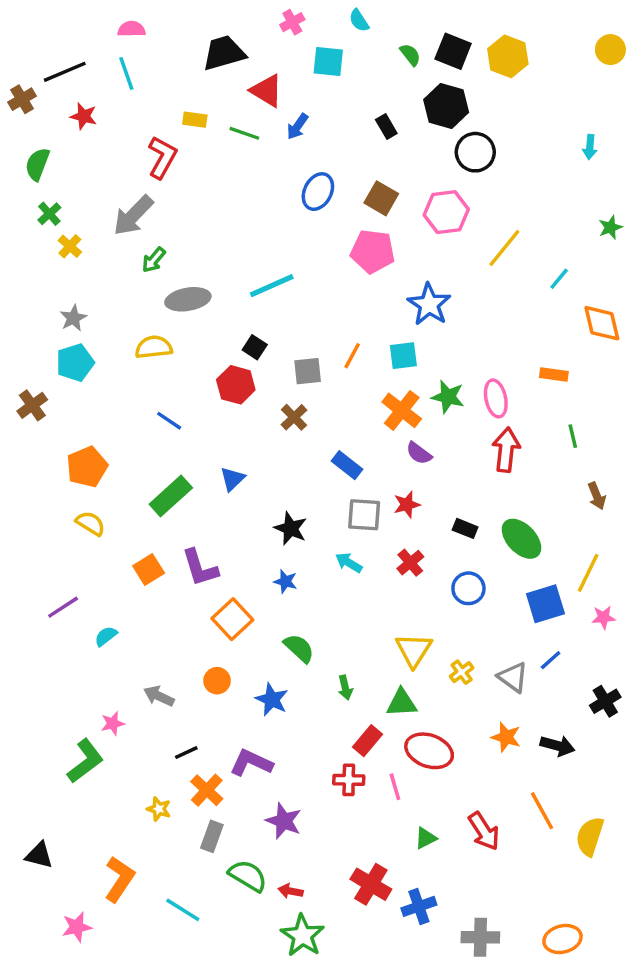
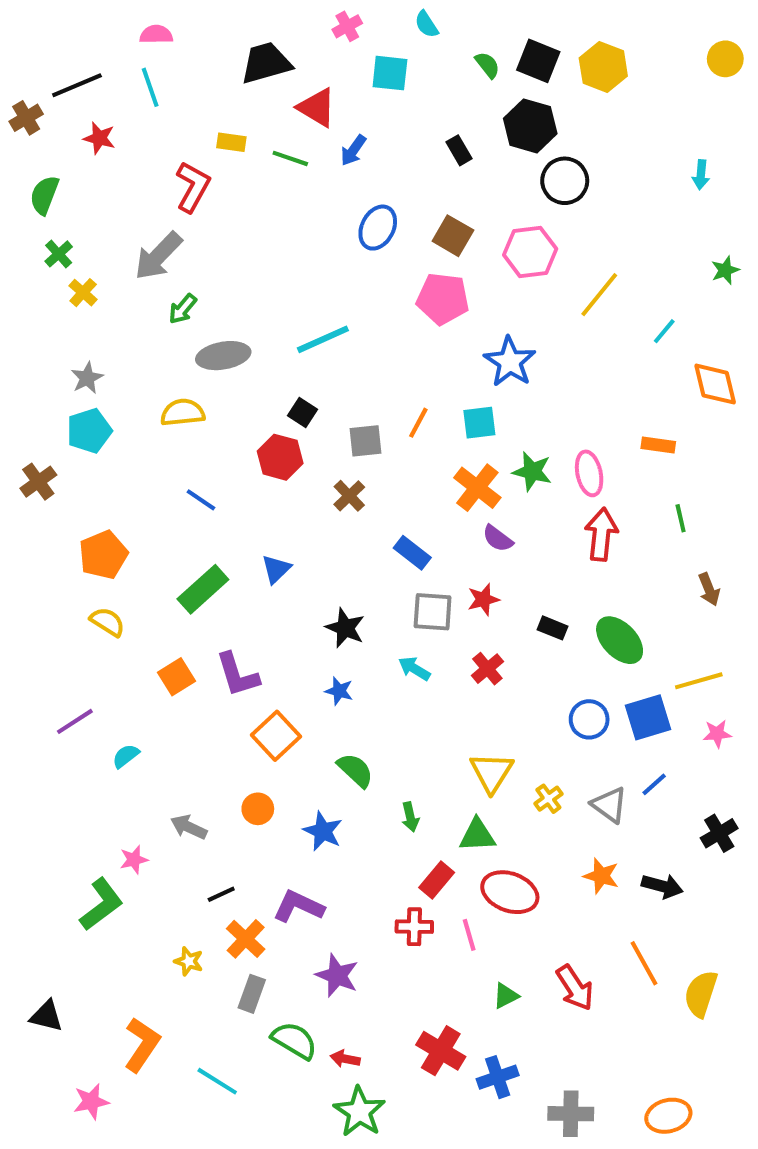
yellow line: (588, 573) -> (699, 681), turned 48
blue circle: (468, 588) -> (589, 719), moved

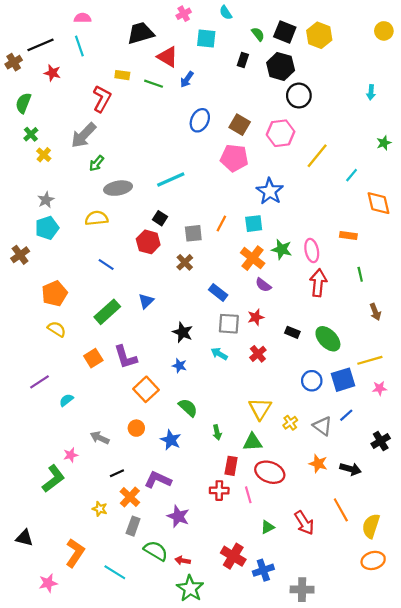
black rectangle: (459, 150) -> (243, 60), moved, turned 48
red rectangle: (437, 880) -> (231, 466), turned -30
orange ellipse: (668, 1116) -> (373, 560), moved

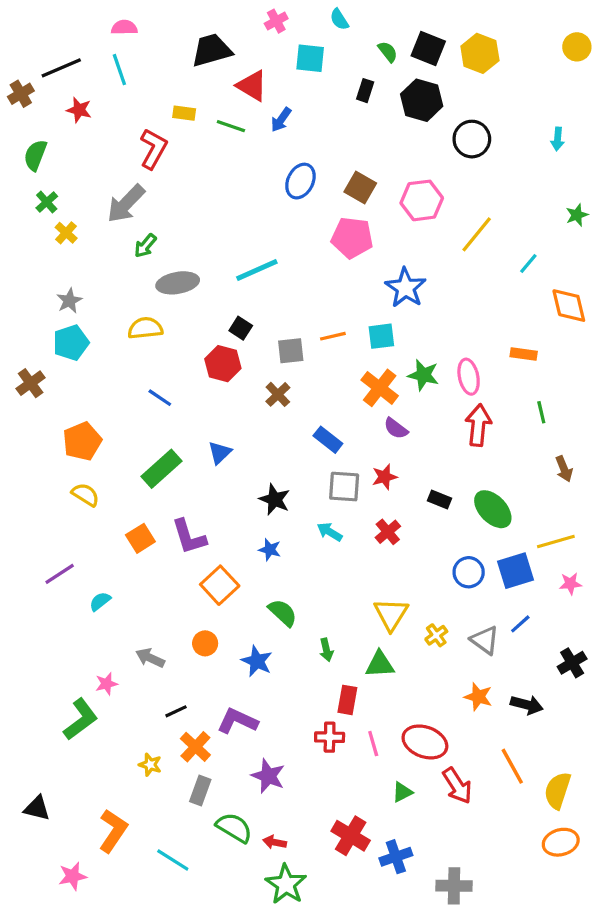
black circle: (299, 96) -> (472, 139), moved
orange line: (221, 224) -> (333, 336), turned 49
red ellipse: (270, 472) -> (425, 742), moved

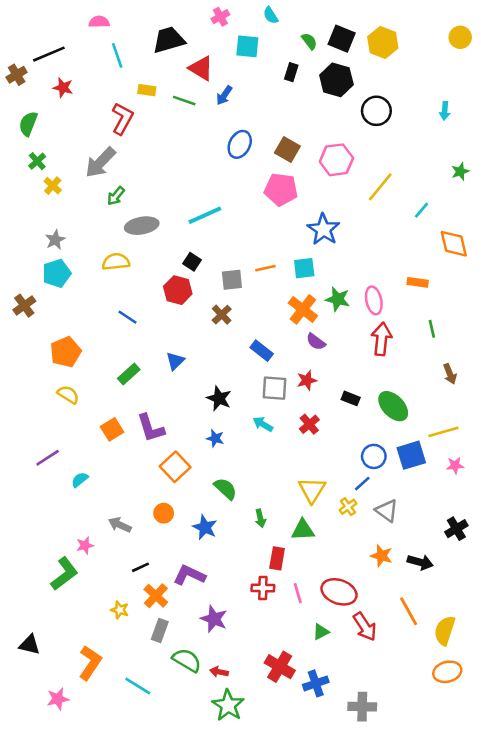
cyan line: (119, 70) -> (117, 55), moved
green rectangle: (161, 469) -> (129, 374), size x0.7
blue line: (520, 624) -> (362, 484), moved

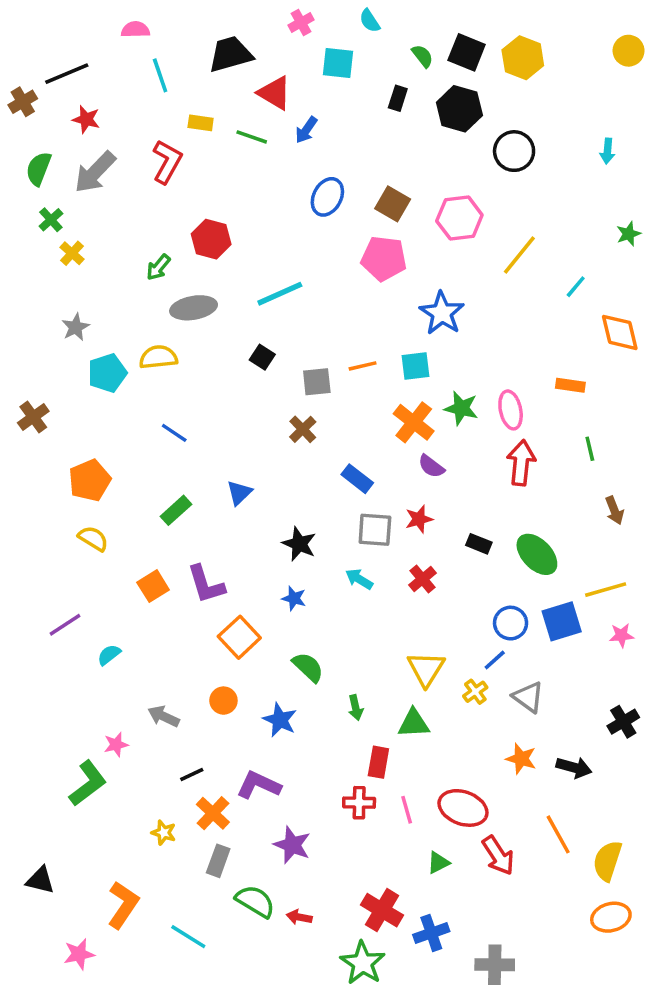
gray arrow: (100, 162) -> (95, 172), moved
cyan pentagon: (57, 273) -> (107, 373), moved
red hexagon: (178, 290) -> (211, 239), moved
green star: (228, 705) -> (363, 963), moved

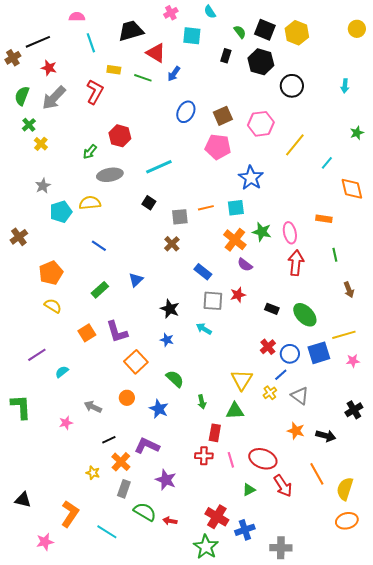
brown square: (393, 204) -> (223, 116), turned 36
red cross: (422, 579) -> (268, 347), moved
green L-shape: (88, 783) -> (21, 407), moved, turned -56

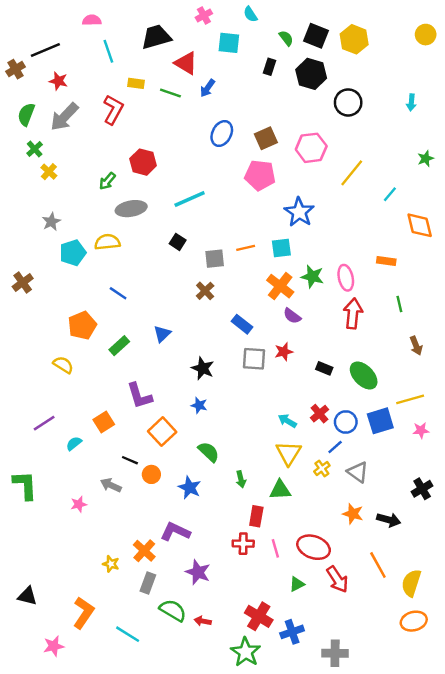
orange pentagon: (51, 273) -> (82, 325), moved
cyan arrow: (204, 329) -> (287, 421), moved
orange square: (87, 333) -> (104, 422), moved
black line: (109, 440) -> (130, 460), moved, turned 48

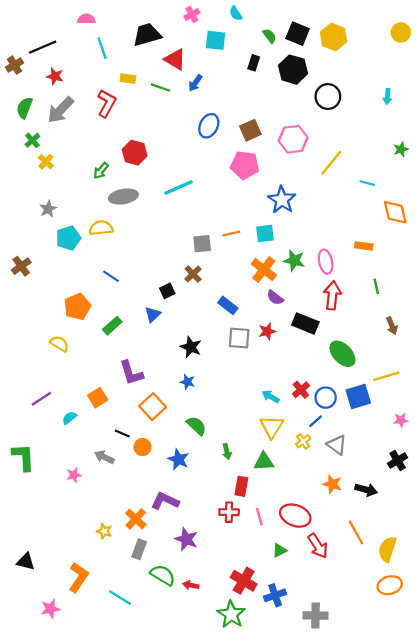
cyan line: (390, 194) -> (367, 183), turned 64
black square: (178, 242) -> (167, 291), moved, turned 32
black rectangle: (324, 368) -> (305, 323), moved, size x1.6
pink star: (421, 430) -> (401, 420), moved

